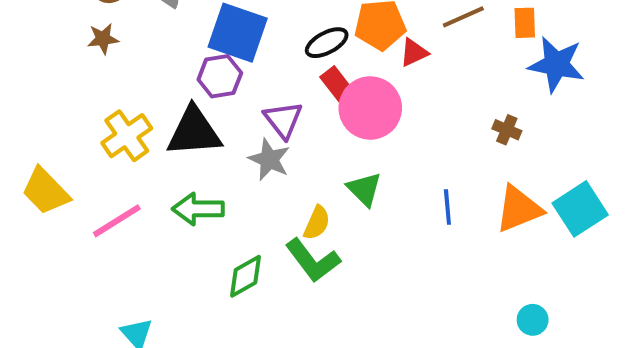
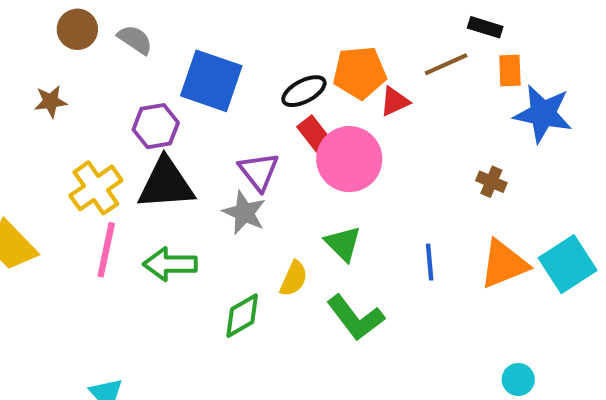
brown star: (103, 39) -> (51, 101), moved
purple hexagon: (220, 76) -> (156, 126), moved
pink line: (117, 221) -> (106, 250), moved, turned -46
green L-shape: (313, 260) -> (355, 318), moved
green diamond: (246, 276) -> (242, 316), moved

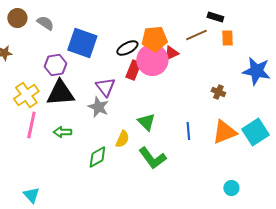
blue star: (543, 114) -> (256, 71), moved
red rectangle: (316, 136) -> (133, 70), turned 60
pink circle: (349, 159) -> (152, 60), moved
green arrow: (170, 264) -> (62, 132), size x0.7

